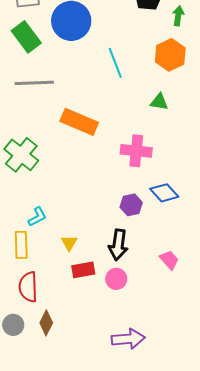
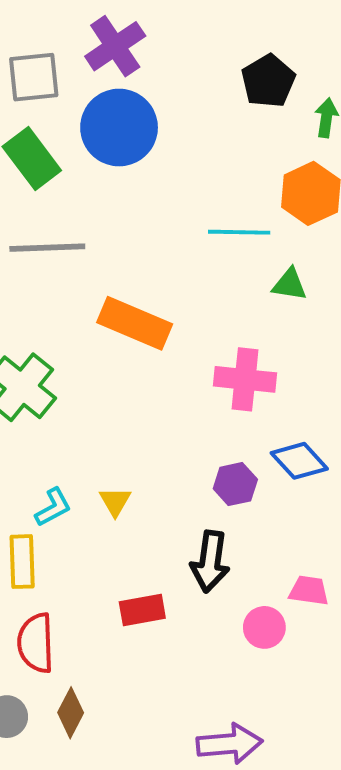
cyan line: (115, 63) -> (239, 232), moved, turned -68
yellow triangle: (69, 243) -> (115, 501), moved
pink trapezoid: (169, 260) -> (309, 591), turned -40
pink circle: (116, 279) -> (264, 627), moved

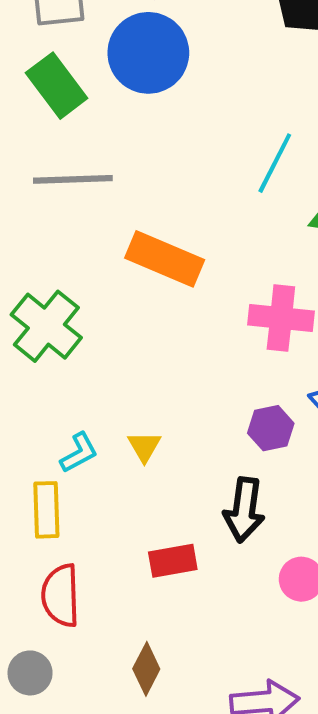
cyan line: (239, 232) -> (275, 163), turned -64
brown diamond: (71, 713) -> (146, 669), moved

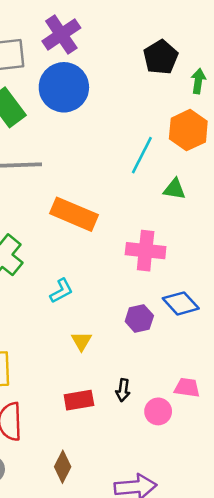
yellow triangle: (144, 447) -> (81, 341), moved
cyan L-shape: (79, 453) -> (61, 291), moved
black arrow: (244, 510) -> (123, 390), moved, size x0.6

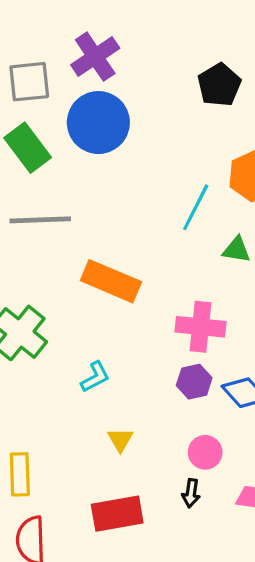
purple hexagon: (139, 318) -> (194, 382), moved
black arrow: (123, 390) -> (191, 493), moved
red rectangle: (79, 400) -> (117, 514), size x1.4
pink circle: (158, 411) -> (205, 452), moved

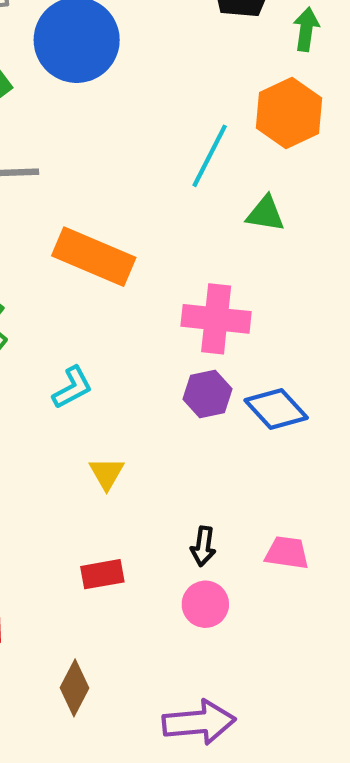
pink circle: (205, 452) -> (205, 604), moved
red rectangle: (117, 514) -> (102, 574), size x0.6

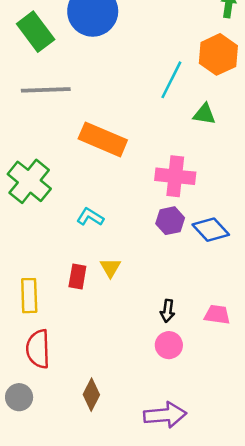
cyan L-shape: (72, 388) -> (90, 217), turned -120
red rectangle: (102, 574) -> (77, 277), moved, turned -70

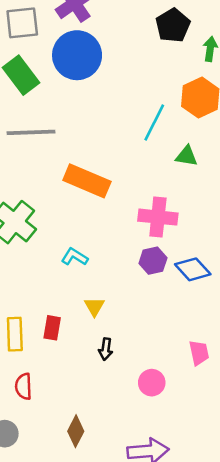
red rectangle: (77, 277) -> (52, 328), moved
black arrow: (168, 311) -> (106, 349), moved
pink trapezoid: (217, 315) -> (199, 353), turned 70
red semicircle: (38, 349) -> (23, 386), size x0.7

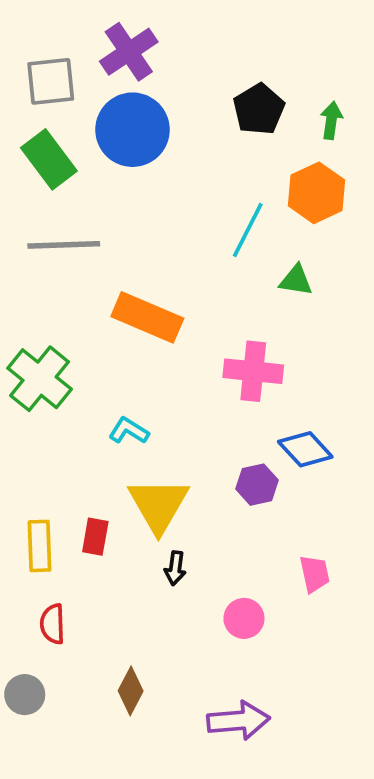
black pentagon: (173, 25) -> (259, 109), moved
purple hexagon: (153, 261) -> (257, 485), moved
yellow triangle: (94, 307) -> (158, 505), size x2.0

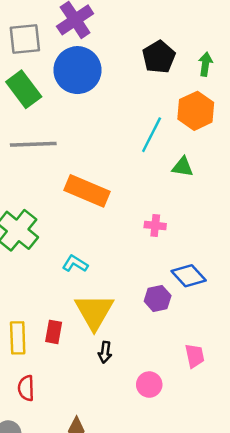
pink cross: (253, 371) -> (155, 226), size x0.6

